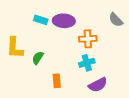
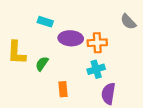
purple ellipse: (64, 21) -> (71, 38), moved
purple semicircle: (98, 85) -> (108, 94), turned 126

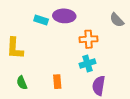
purple ellipse: (71, 38) -> (64, 16), moved
green semicircle: (42, 64) -> (22, 83), moved, turned -56

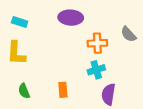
cyan rectangle: (41, 20) -> (20, 22), moved
gray semicircle: (117, 20) -> (129, 34), moved

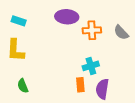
orange cross: (97, 43) -> (92, 30), moved
orange rectangle: (63, 90) -> (80, 85), moved

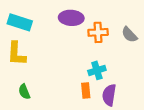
cyan rectangle: (19, 21) -> (20, 22), size x1.5

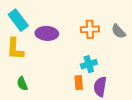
purple ellipse: (71, 18) -> (47, 33), moved
cyan rectangle: (20, 22) -> (18, 20), turned 35

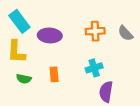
orange rectangle: (79, 83) -> (54, 74), moved
green semicircle: (22, 84) -> (24, 79), moved, turned -56

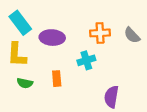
cyan cross: (94, 68) -> (86, 60), moved

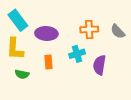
orange rectangle: (57, 79) -> (48, 62), moved
purple semicircle: (111, 97) -> (99, 65), moved

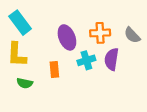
purple ellipse: (46, 33) -> (67, 37), moved, turned 65
purple semicircle: (99, 65) -> (112, 59), moved

